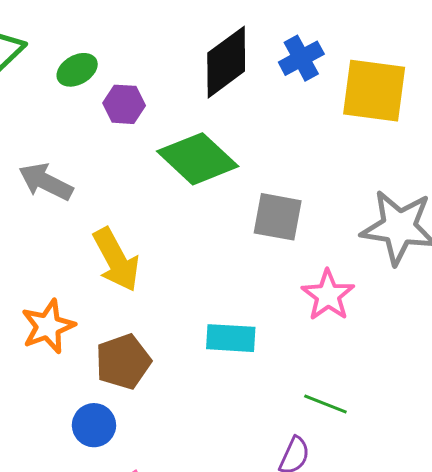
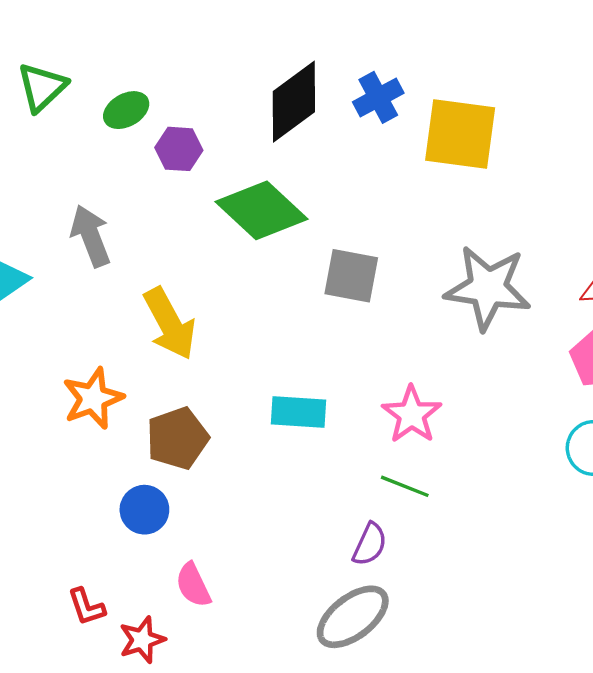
gray arrow: (46, 182) -> (91, 236), turned 42
pink star: (328, 295) -> (412, 415), moved

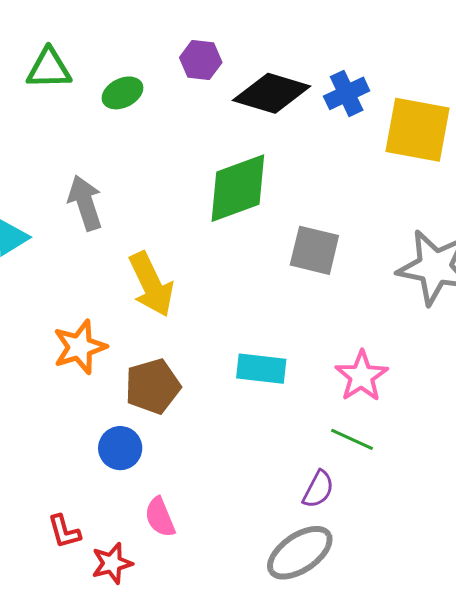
green triangle: (42, 87) -> (49, 69), turned 39
black diamond: (294, 102) -> (272, 93), turned 50
purple hexagon: (179, 149) -> (201, 60), moved
green diamond: (262, 210) -> (238, 188), turned -66

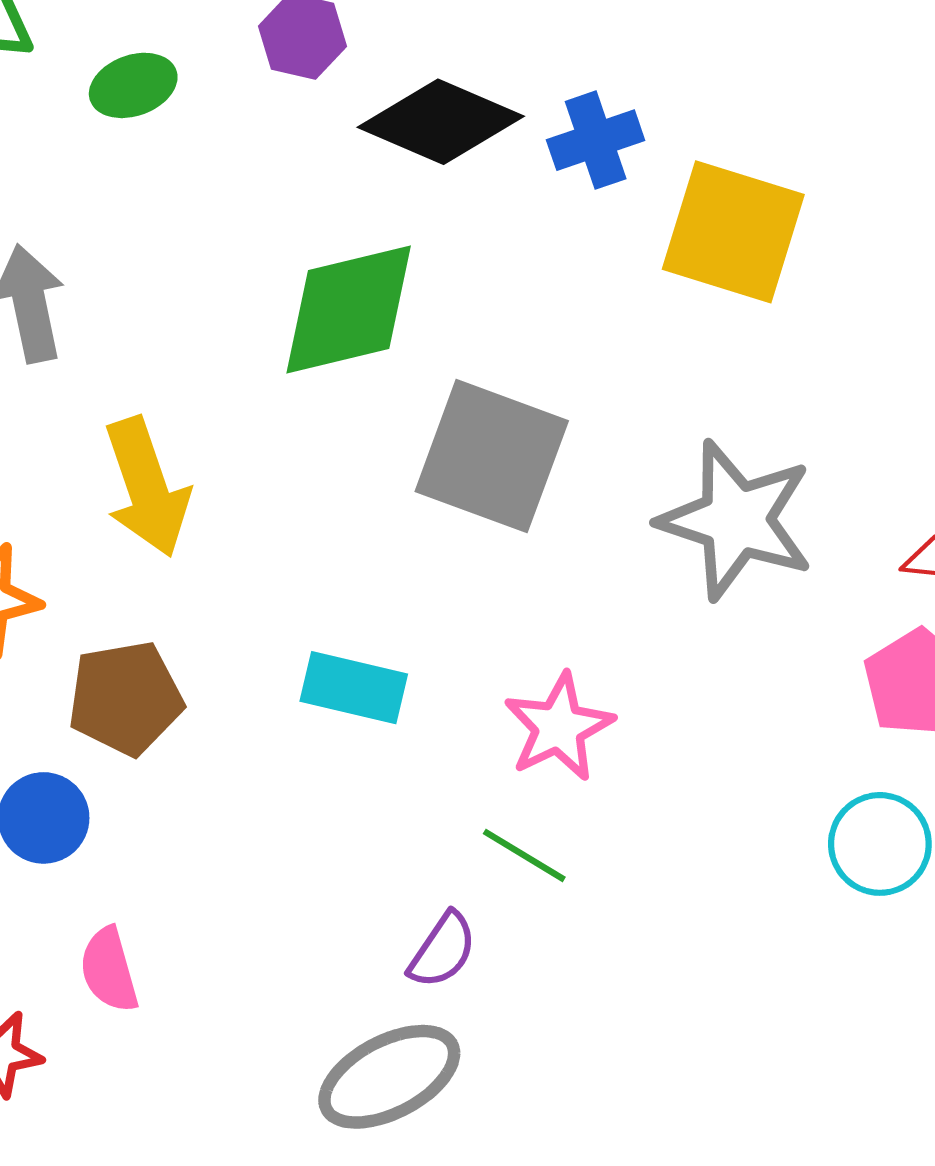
gray square: (314, 250) -> (492, 456), size x1.4

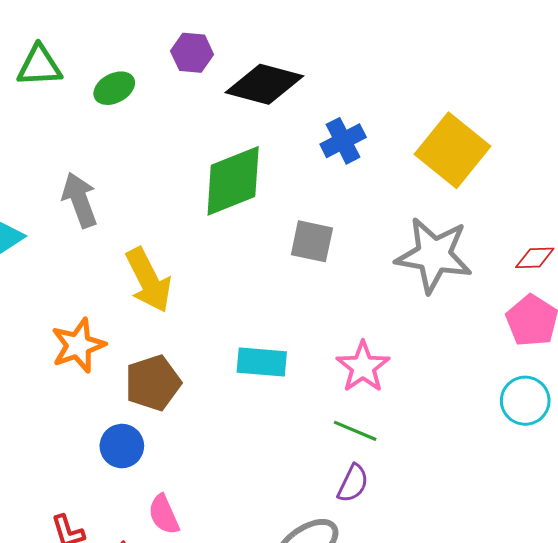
blue cross: (596, 140) -> (343, 141), moved
yellow square: (733, 232) -> (453, 150), moved, turned 30
gray square: (492, 456) -> (312, 241), size x0.6
purple semicircle: (443, 950) -> (353, 483), moved

